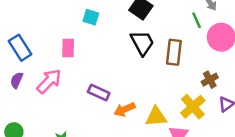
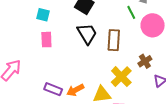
pink rectangle: (68, 48) -> (46, 40), moved
purple rectangle: (99, 92) -> (53, 89), moved
yellow cross: (193, 107) -> (121, 77), moved

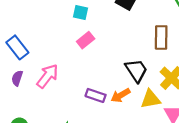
black trapezoid: (87, 34) -> (136, 70), moved
pink rectangle: (46, 40) -> (86, 40), turned 56

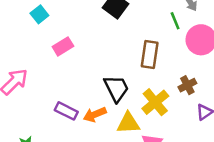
cyan square: (81, 12) -> (39, 14), moved, turned 32

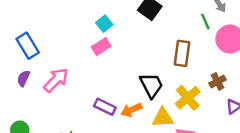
cyan square: (39, 14) -> (104, 24), moved

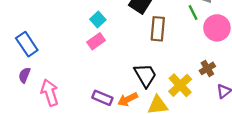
brown rectangle: (182, 53) -> (158, 29), moved
pink arrow: (56, 80) -> (50, 93), moved, turned -60

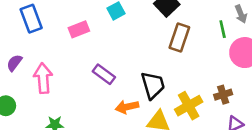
pink rectangle: (96, 41) -> (79, 29), moved
purple semicircle: (24, 75) -> (14, 63), moved
purple rectangle: (102, 98) -> (104, 74), moved

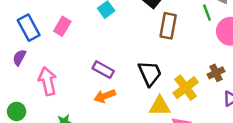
pink rectangle: (79, 29) -> (62, 26), moved, turned -30
purple semicircle: (14, 63) -> (19, 57), moved
orange arrow: (127, 107) -> (105, 96), moved

